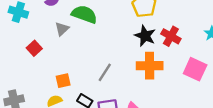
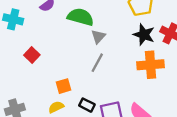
gray triangle: (62, 29) -> (98, 37), moved
gray line: (105, 72) -> (97, 63), moved

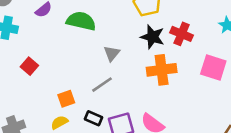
gray triangle: (98, 37) -> (112, 53), moved
gray line: (97, 63) -> (102, 85), moved, turned 30

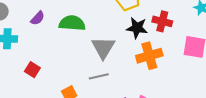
gray triangle: (112, 53) -> (103, 48), size x1.6
gray line: (102, 85) -> (99, 76), turned 30

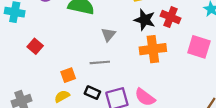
gray triangle: (103, 48) -> (108, 35), size x0.6

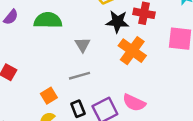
orange cross: (153, 49) -> (132, 51), turned -35
black rectangle: (92, 93) -> (78, 109), turned 56

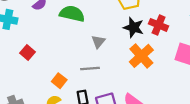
orange square: (49, 96) -> (59, 81), turned -32

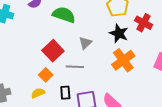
red cross: (159, 25) -> (144, 23), moved
red square: (27, 53) -> (53, 51), moved, size x1.5

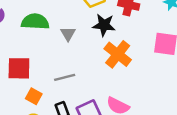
gray triangle: (85, 43) -> (68, 34), moved
red square: (53, 51) -> (19, 68), moved, turned -30

